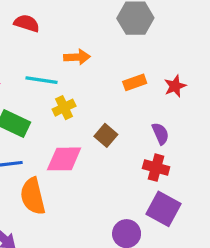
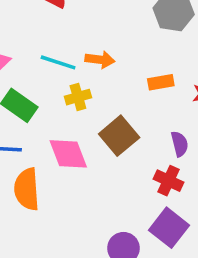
orange arrow: (77, 57) -> (100, 60), moved
brown square: (106, 135) -> (119, 136), size x1.5
pink diamond: (64, 159) -> (68, 154), turned 60

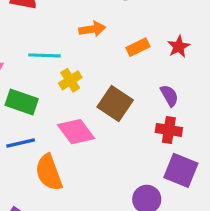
orange arrow: (100, 60) -> (92, 29), moved

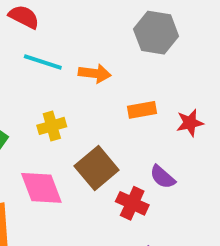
cyan line: (45, 55) -> (43, 62), moved
purple semicircle: (169, 96) -> (163, 177), turned 145
red cross: (169, 130) -> (132, 203), moved

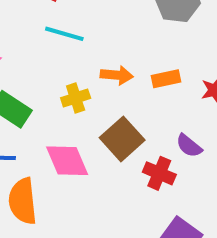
orange arrow: (95, 73) -> (117, 75), moved

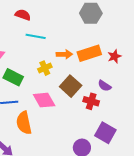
orange rectangle: (166, 79) -> (89, 53), size x1.6

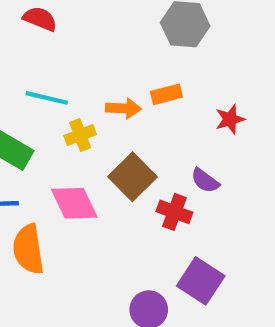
cyan line: (36, 36) -> (47, 98), moved
orange rectangle: (89, 53) -> (166, 94), moved, size x0.6

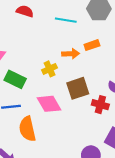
cyan line: (47, 98) -> (66, 20), moved
brown square: (133, 177) -> (78, 88), turned 30

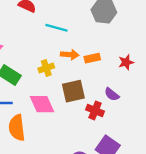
cyan line: (66, 20) -> (56, 28), moved
orange rectangle: (92, 45) -> (92, 58), moved

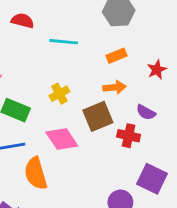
orange arrow: (70, 55) -> (114, 87), moved
orange rectangle: (92, 58) -> (117, 56), moved

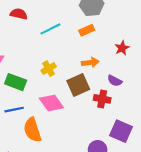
cyan line: (64, 42) -> (50, 29), turned -30
orange rectangle: (117, 56) -> (87, 30), moved

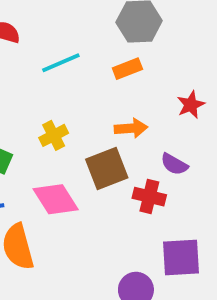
purple square: (121, 131) -> (181, 258), turned -30

